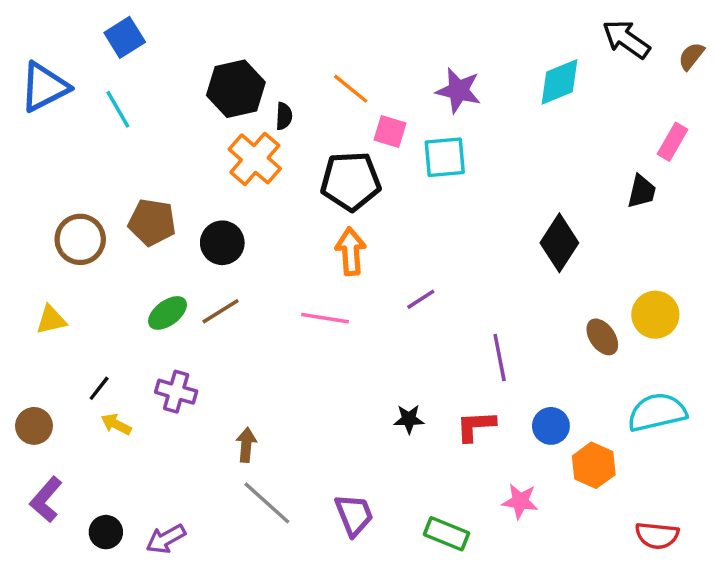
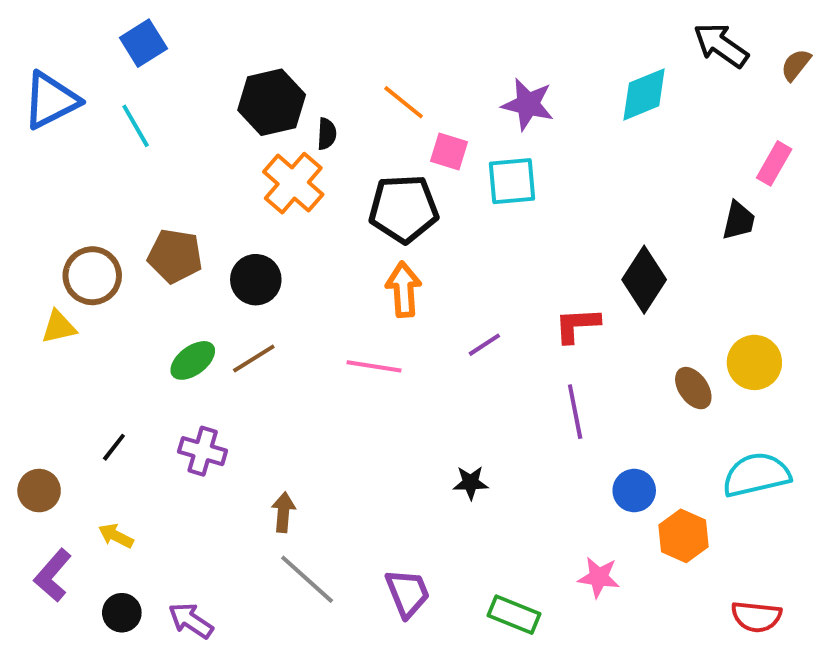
yellow triangle: (51, 320) -> (59, 327), moved
yellow arrow: (116, 424) -> (116, 536), moved
red L-shape: (476, 426) -> (577, 325), moved
purple arrow: (166, 539) -> (191, 621), turned 63

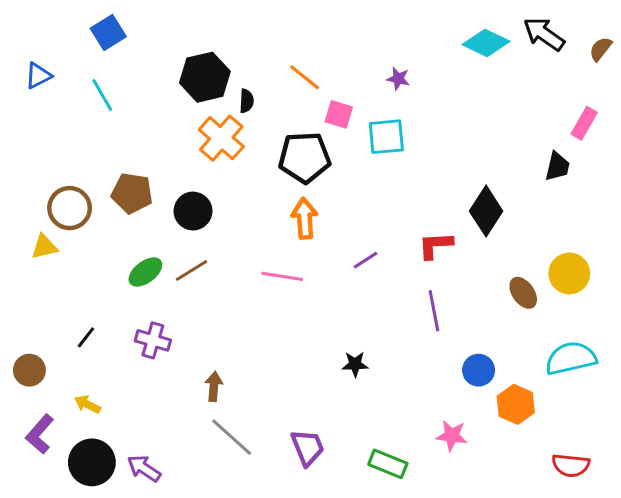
cyan diamond: (644, 94) -> (486, 43), moved, turned 48
blue triangle: (51, 100) -> (38, 76), size x0.6
purple star: (528, 104) -> (398, 79), size x0.6
black circle: (122, 613) -> (92, 462), size x1.6

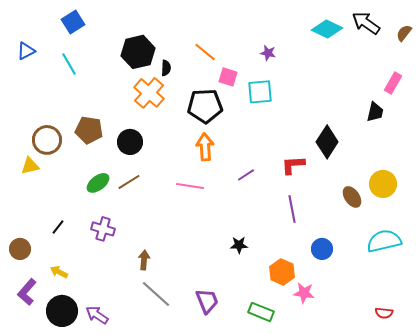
orange hexagon: (516, 404) -> (282, 272), moved
red semicircle: (571, 465) -> (384, 313), size x0.7

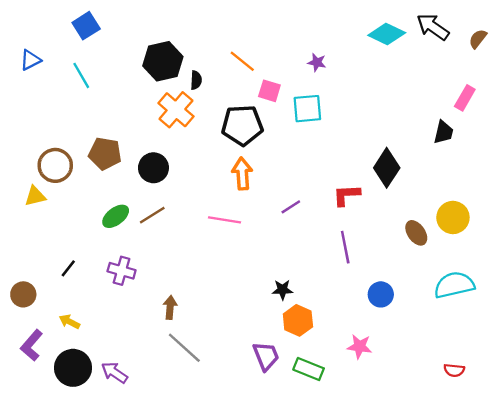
orange hexagon: (282, 272) -> (298, 320), moved
purple trapezoid: (207, 301) -> (266, 356), moved

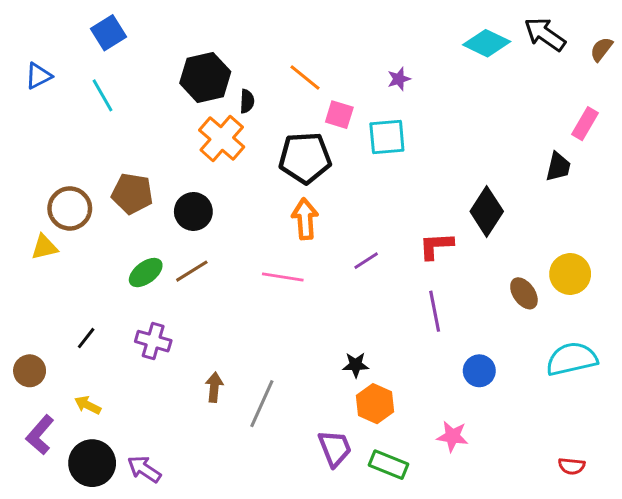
purple star: (317, 62) -> (399, 79), turned -30
gray line: (184, 348) -> (262, 404), moved, turned 72

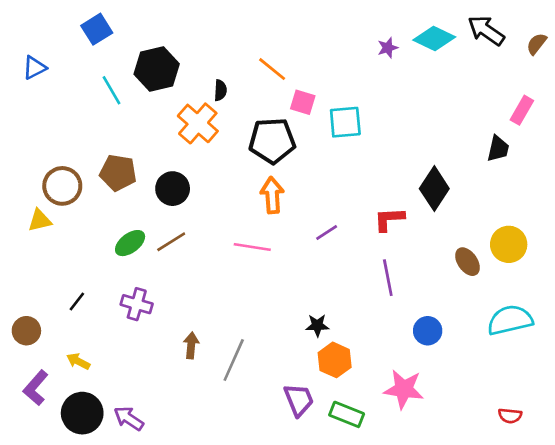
black hexagon: (205, 77) -> (157, 69), moved
purple star: (399, 79) -> (388, 48), moved
cyan line: (103, 95) -> (111, 90), moved
pink star: (452, 436) -> (404, 389), size x1.4

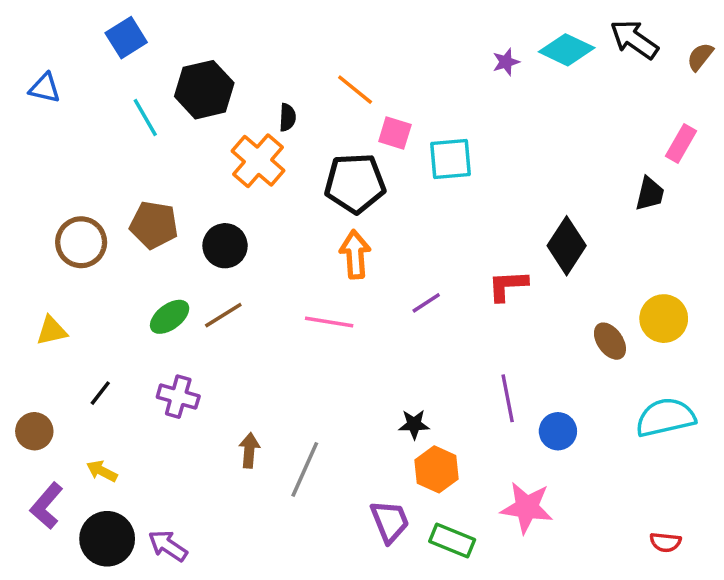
blue triangle: (34, 68) -> (45, 88), turned 40
yellow triangle: (40, 220) -> (52, 331), moved
purple line: (388, 278) -> (508, 398), moved

